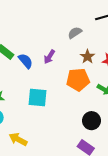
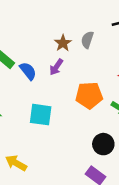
gray semicircle: (75, 33) -> (87, 40), turned -40
brown star: (87, 57) -> (63, 43), moved

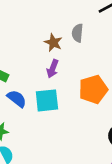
blue semicircle: (28, 71) -> (17, 99), moved
cyan square: (41, 115) -> (47, 100), moved

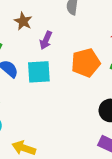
brown star: (53, 43) -> (23, 21), moved

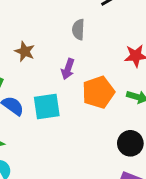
purple arrow: (46, 40) -> (68, 69), moved

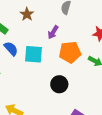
black circle: (130, 143) -> (59, 84), moved

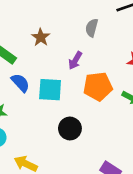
black circle: (59, 84) -> (70, 128), moved

